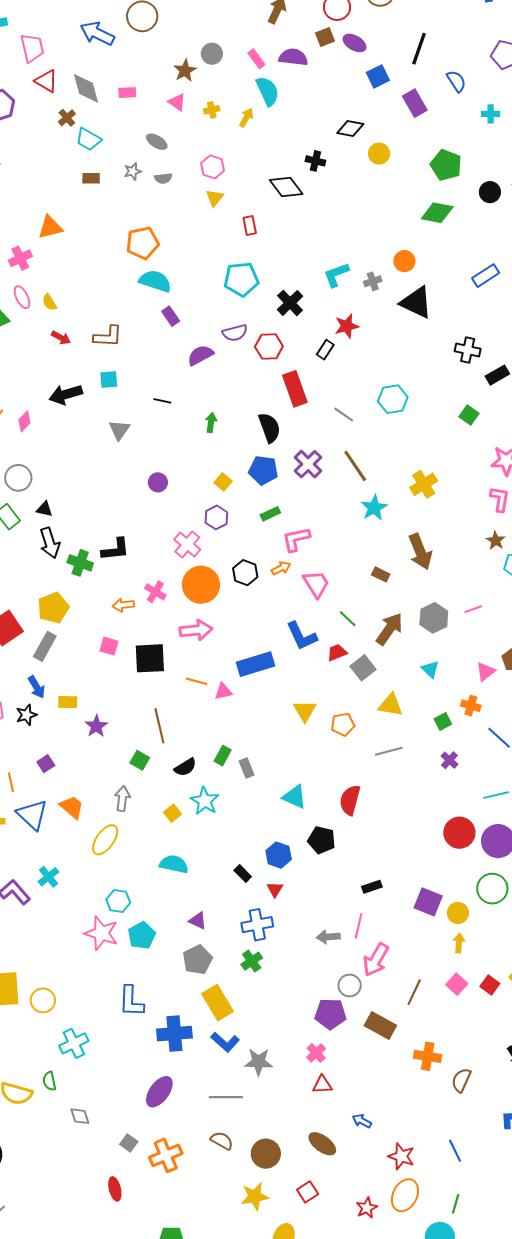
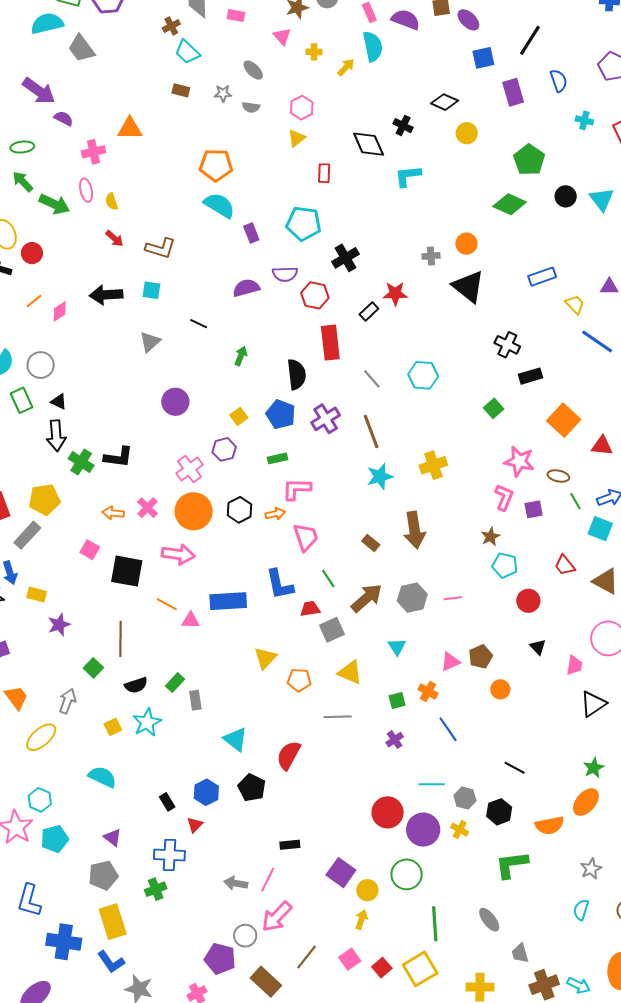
cyan L-shape: (336, 275) -> (408, 176), moved
purple rectangle: (171, 316) -> (251, 233), moved
purple circle: (158, 482) -> (175, 402), size x1.4

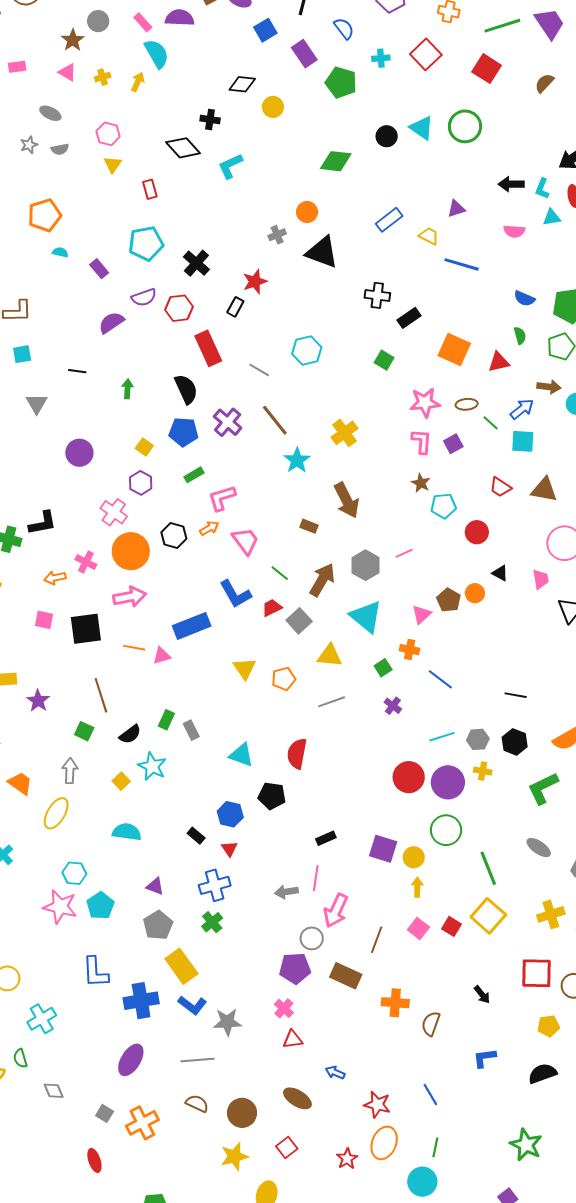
green pentagon: (529, 160) -> (341, 82), moved
cyan semicircle: (219, 205) -> (60, 252), size x0.5
cyan triangle: (397, 647) -> (366, 617), size x1.8
orange circle: (500, 689) -> (475, 593), moved

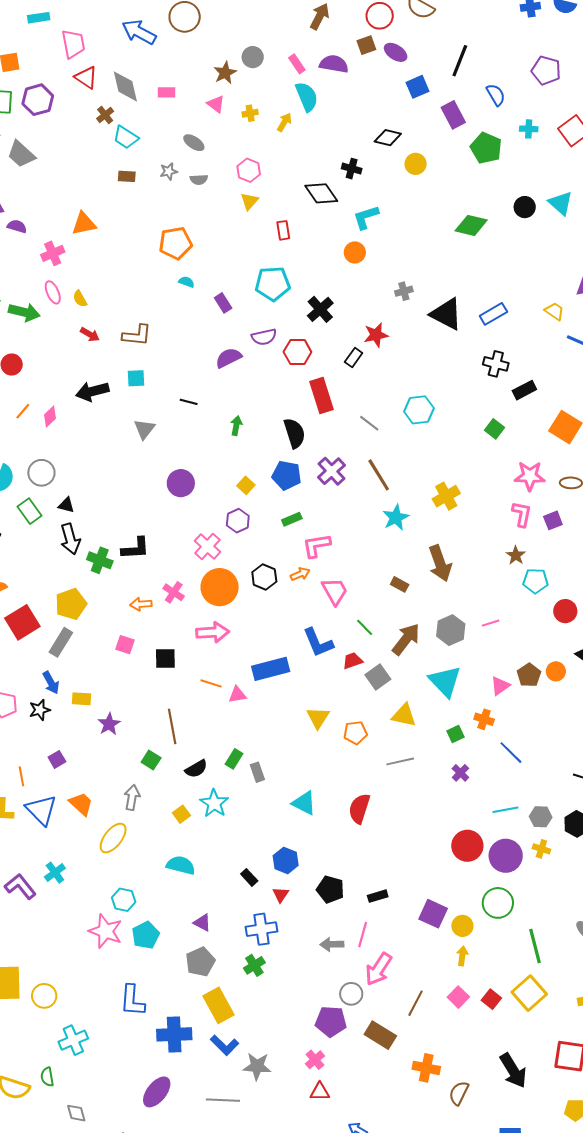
orange circle: (307, 212) -> (355, 252), moved
blue rectangle: (389, 220) -> (493, 314), moved
black square: (86, 629) -> (165, 659), size x0.7
black pentagon: (272, 796) -> (330, 889), moved
black arrow: (482, 995) -> (513, 1071), size x1.8

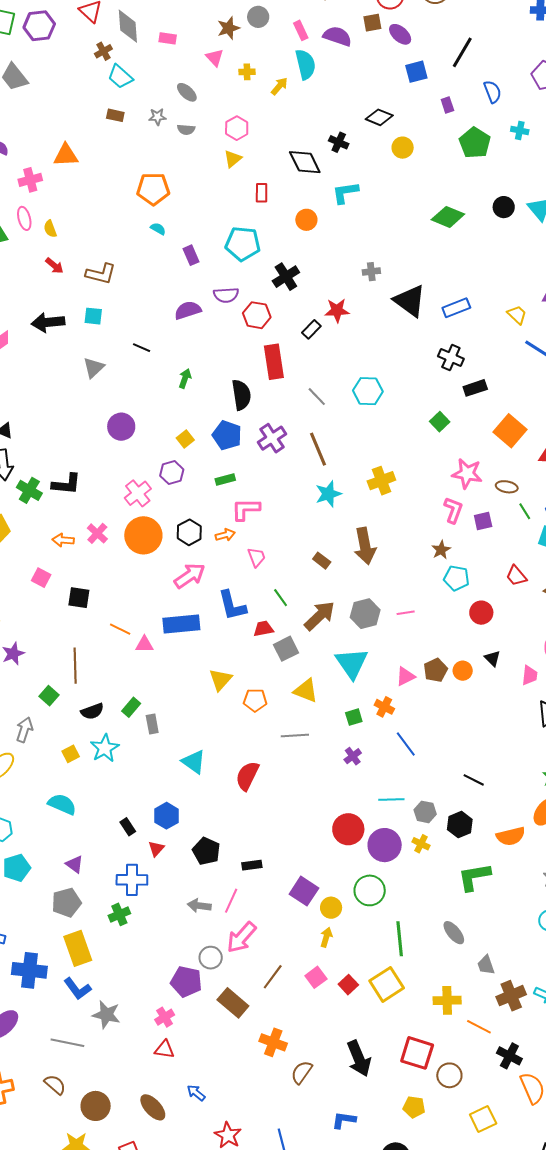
purple rectangle: (453, 115) -> (447, 105), size x0.6
orange circle: (355, 252) -> (306, 220), moved
pink trapezoid: (335, 591) -> (257, 557), size x0.7
pink arrow: (213, 632) -> (190, 576), moved, turned -40

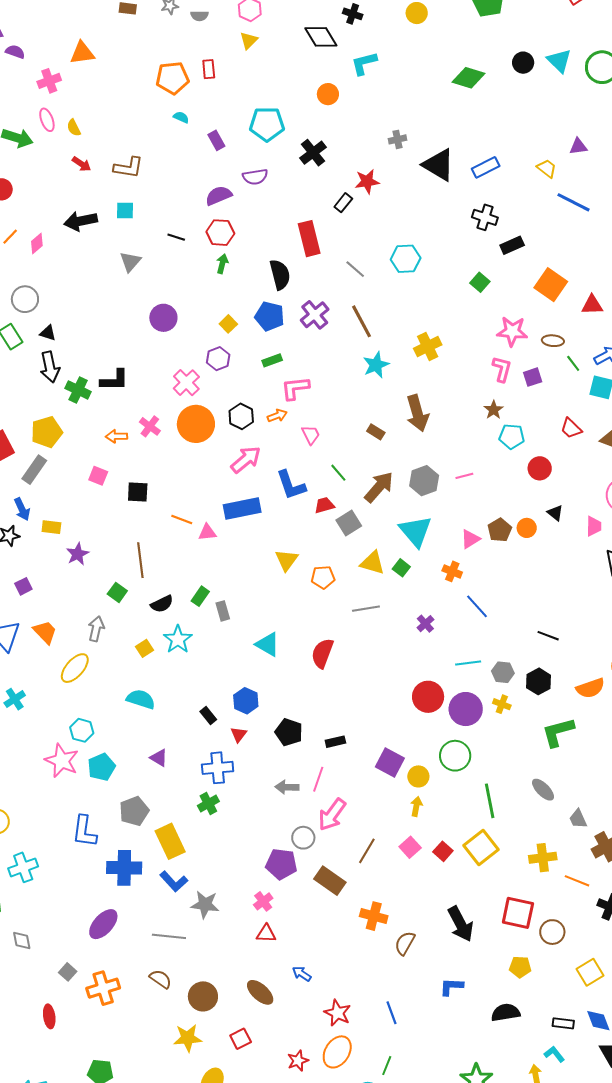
red rectangle: (262, 193) -> (209, 69), moved
red hexagon: (257, 315) -> (220, 233), moved
green square: (354, 717) -> (401, 568), moved, turned -30
gray pentagon: (66, 903) -> (134, 811), moved

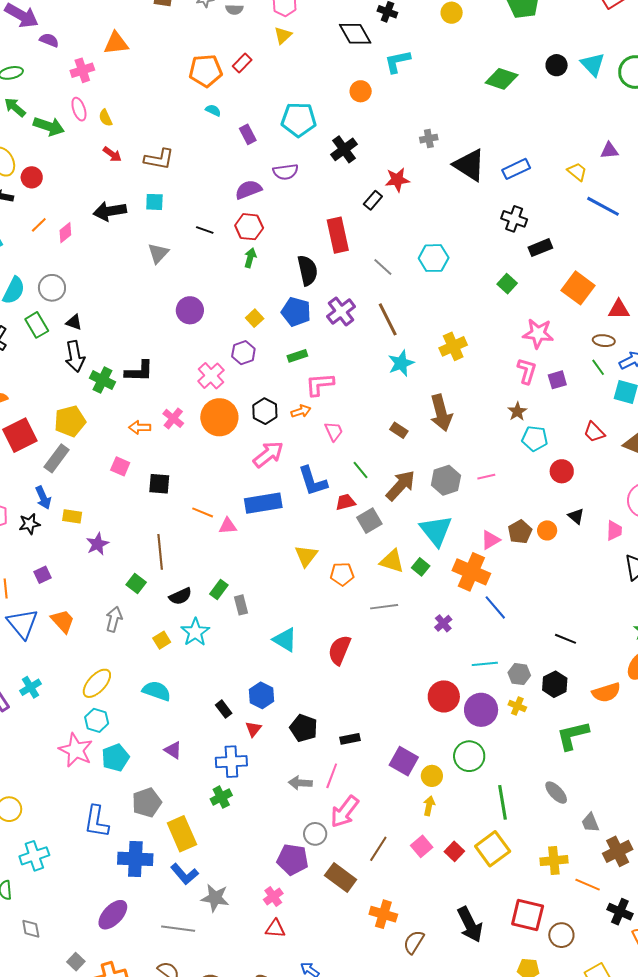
red rectangle: (209, 69) -> (242, 63), turned 48
brown ellipse: (553, 341) -> (604, 341), moved
orange cross: (452, 571) -> (471, 572), size x1.8
yellow ellipse: (75, 668) -> (97, 683), moved

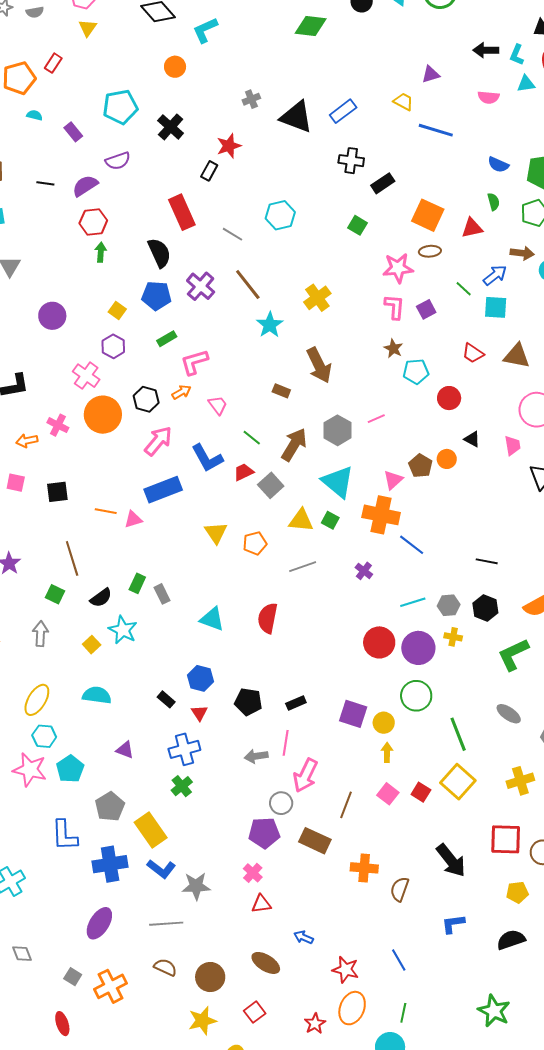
black line: (205, 230) -> (45, 183), moved
brown ellipse: (604, 341) -> (430, 251), moved

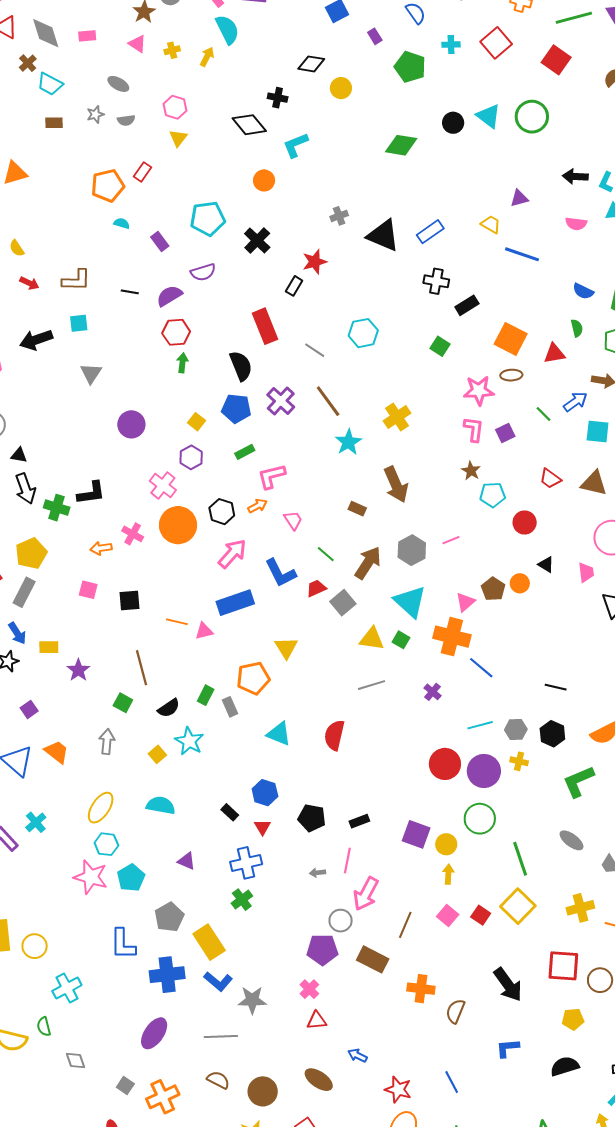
cyan square: (496, 307) -> (598, 432), moved
orange pentagon: (255, 543) -> (253, 678), moved, size x1.4
gray arrow: (256, 756) -> (317, 873), size x0.7

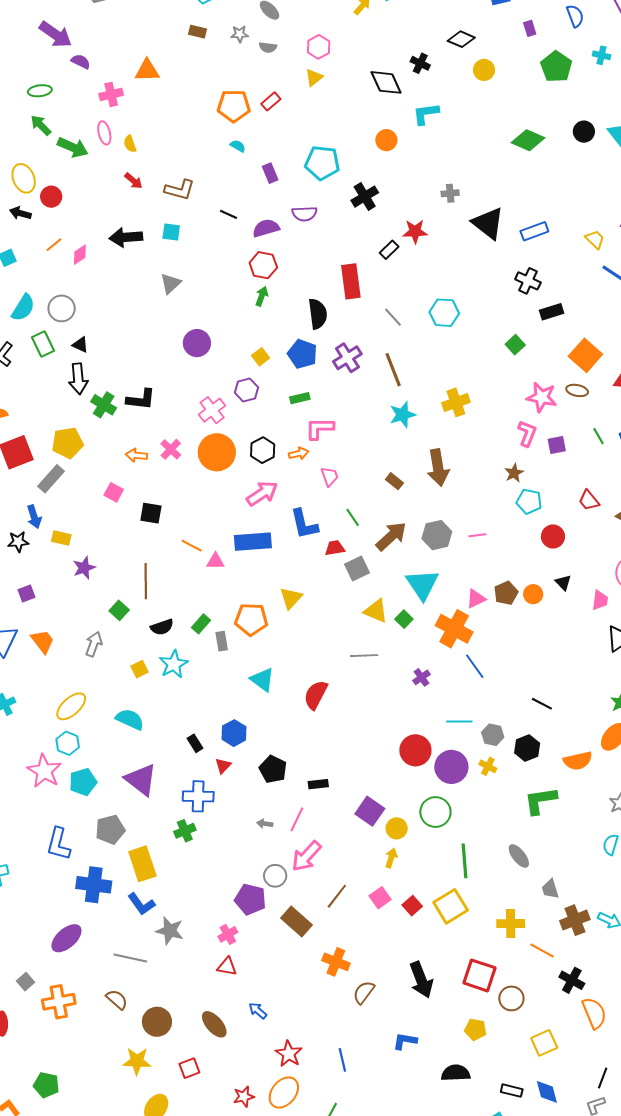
purple triangle: (187, 861) -> (141, 780), size x1.8

